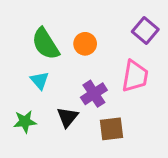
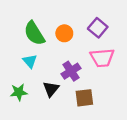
purple square: (145, 31) -> (98, 28), moved
pink trapezoid: (135, 76) -> (102, 58), turned 75

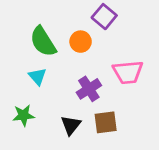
purple square: (98, 28) -> (104, 17), moved
black triangle: (51, 89) -> (71, 125), moved

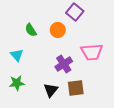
green semicircle: (43, 42) -> (31, 30), size x0.6
cyan triangle: (37, 76) -> (17, 55), moved

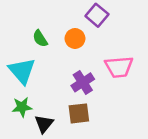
cyan triangle: (17, 55) -> (22, 71), size x1.6
brown square: (76, 88) -> (79, 113), moved
black triangle: (51, 90) -> (44, 124), moved

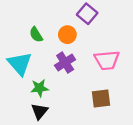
purple cross: (83, 82) -> (65, 62), moved
green star: (22, 107) -> (39, 88), moved
brown square: (79, 113) -> (101, 99), moved

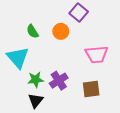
purple cross: (65, 62) -> (59, 81), moved

